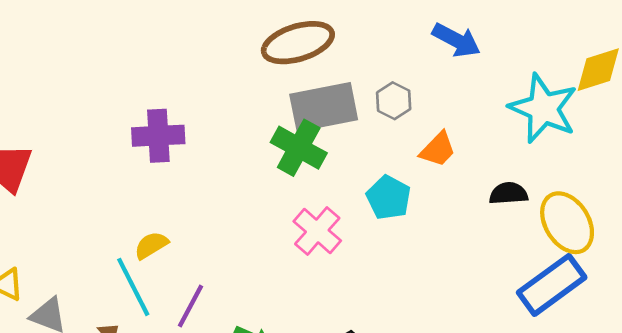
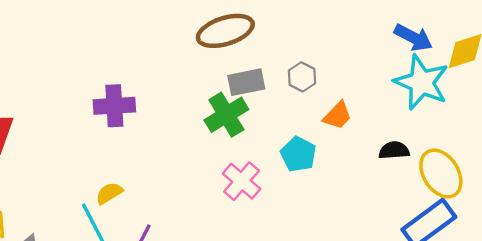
blue arrow: (456, 40) -> (413, 38), moved
gray rectangle: (324, 107) -> (246, 82), size x0.7
green cross: (299, 148) -> (226, 115), turned 30

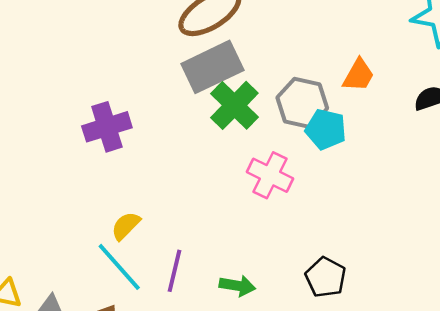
gray hexagon: (302, 77) -> (302, 103), moved, size x1.5
gray rectangle: (246, 82) -> (212, 67), moved, size x1.4

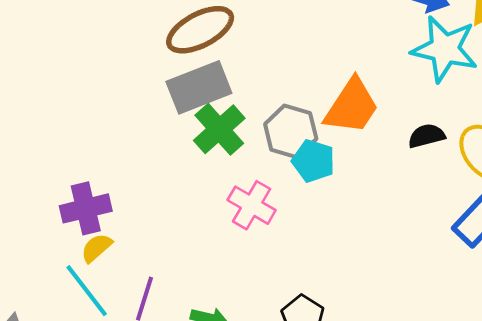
orange trapezoid: (358, 75) -> (352, 106), size x1.6
purple cross: (107, 127) -> (86, 208), moved

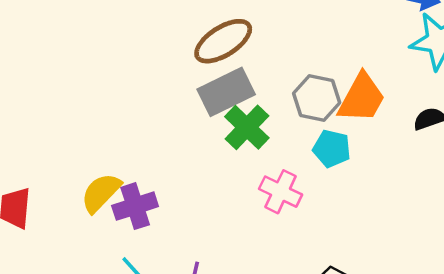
gray hexagon: (291, 131) -> (317, 98), moved
yellow semicircle: (96, 248) -> (101, 193), moved, size x1.5

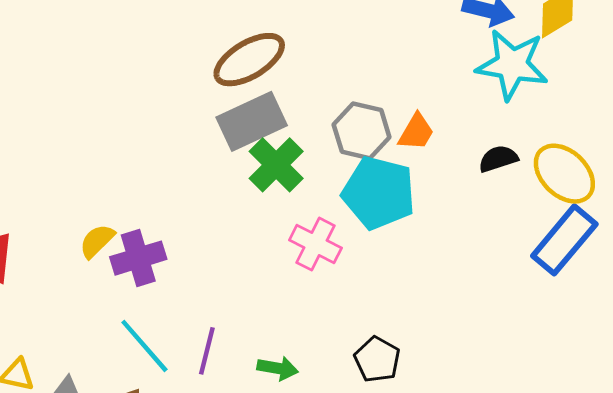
orange trapezoid: (362, 98) -> (416, 132), size x0.6
cyan pentagon: (332, 149) -> (379, 193), size x1.6
yellow semicircle: (101, 193) -> (97, 241), size x0.7

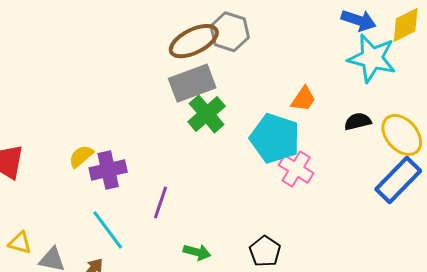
gray hexagon: (362, 131) -> (230, 32), moved
pink cross: (315, 244) -> (296, 169), moved
purple line: (207, 351) -> (160, 202), moved

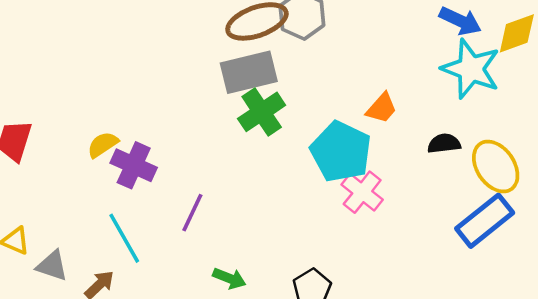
purple cross: (108, 170) -> (134, 165), turned 30

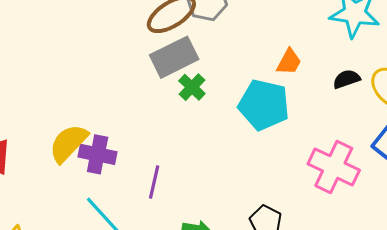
green cross: (262, 112) -> (192, 87), size x0.7
yellow semicircle: (103, 145) -> (68, 143), size x1.6
pink cross: (362, 192) -> (334, 167), moved, size x1.4

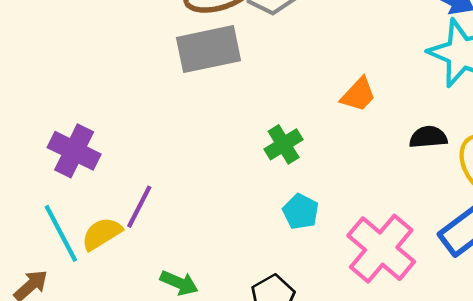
green cross: (192, 87) -> (284, 144), moved
cyan pentagon: (264, 105) -> (301, 212), moved, size x0.5
yellow semicircle: (68, 143) -> (102, 234), moved, size x0.7

